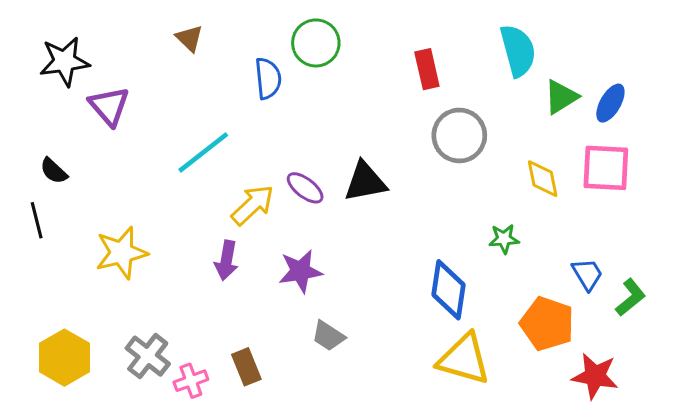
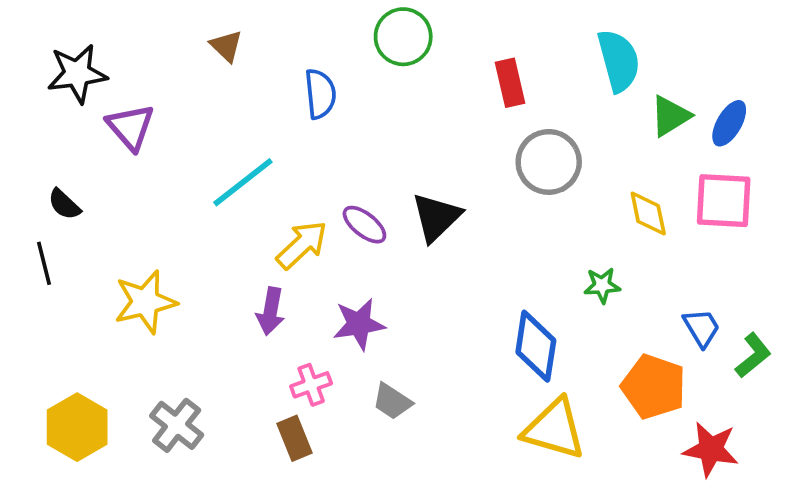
green circle: (316, 43) -> (403, 37), moved
black triangle: (365, 182) -> (436, 217), turned -33
pink cross: (191, 381) -> (311, 385), moved

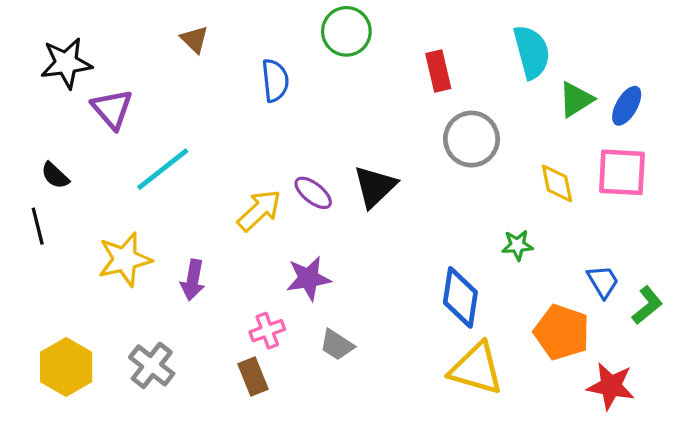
cyan line: (243, 182) -> (163, 169), moved
purple arrow: (271, 311) -> (193, 280), moved

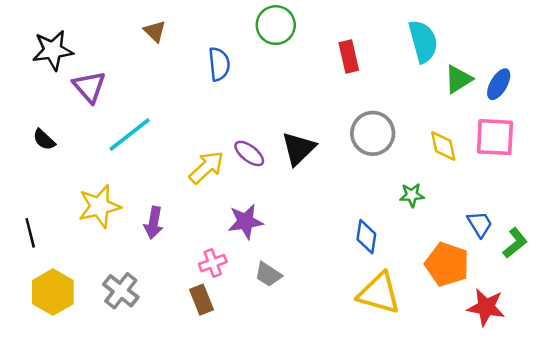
gray circle: (471, 139) -> (373, 133), moved
black line: (38, 226) -> (30, 233), moved
blue diamond: (460, 297) -> (366, 237), size x0.7

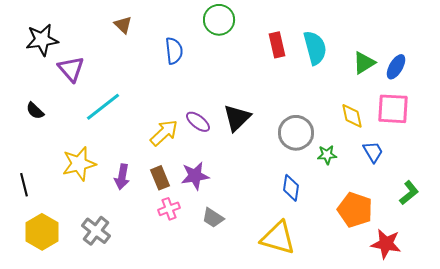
cyan semicircle: (423, 41) -> (315, 48), moved
gray circle: (373, 133) -> (296, 133), moved
blue trapezoid: (480, 224) -> (373, 152), moved
yellow triangle: (379, 293) -> (278, 238), moved
brown rectangle: (201, 300) -> (160, 178), moved

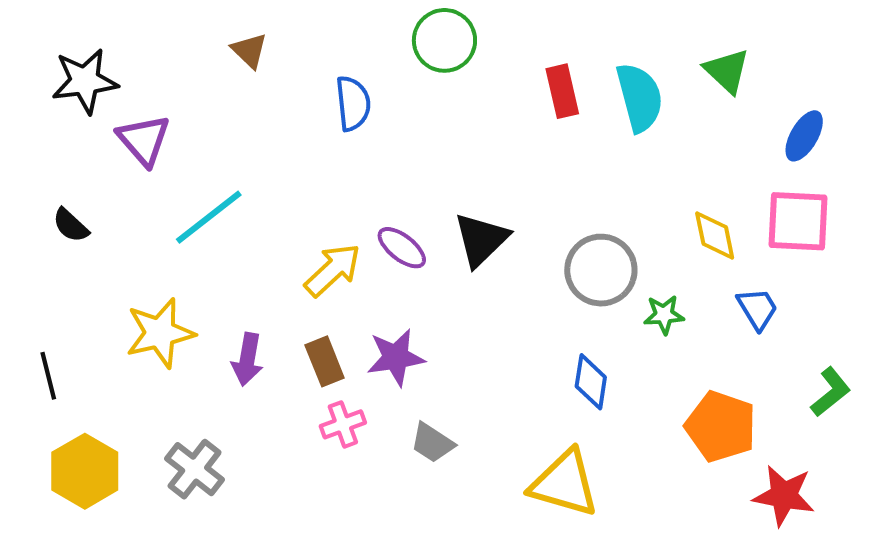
green triangle: (364, 63) -> (727, 71), moved, turned -45

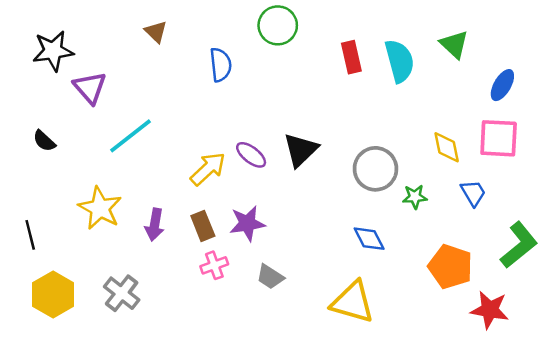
yellow star: (160, 333) -> (100, 208), turned -30
blue diamond: (591, 382) -> (369, 239), turned -36
green L-shape: (831, 392) -> (519, 245), size x1.5

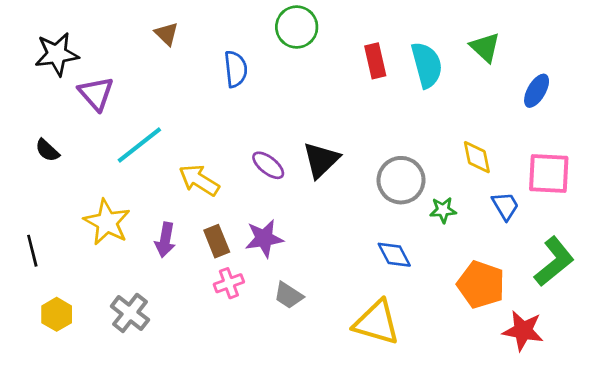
pink square: (499, 138) -> (549, 173), moved
yellow arrow: (208, 169) -> (199, 180), moved, turned -105
yellow hexagon: (53, 294) -> (57, 314), size x0.7

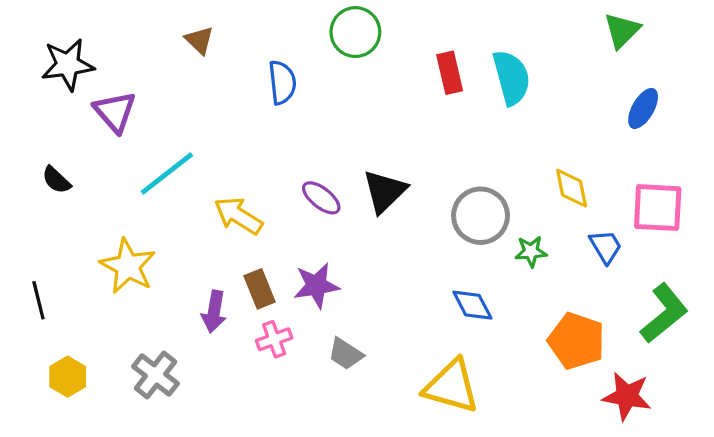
green triangle: (485, 47) -> (622, 30), moved, turned 32
purple arrow: (165, 240) -> (214, 312), moved

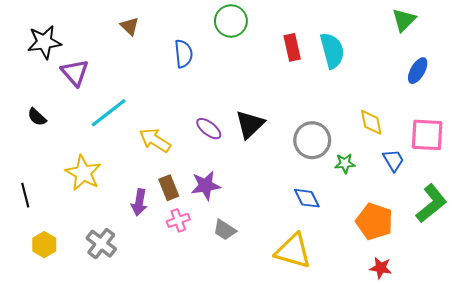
red star: (627, 396) -> (381, 268), moved, size x0.7

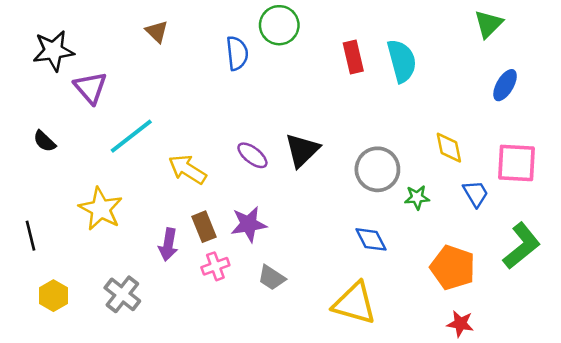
blue semicircle: (183, 54) -> (237, 53), moved

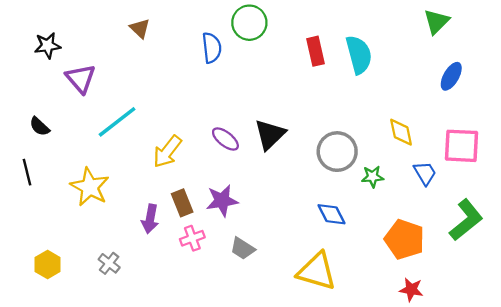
black star: (53, 51) -> (48, 45), size x0.7
yellow arrow: (187, 169) -> (167, 152), turned -84
black line: (30, 236) -> (27, 172), moved
gray cross: (122, 294) -> (109, 263), size x0.7

